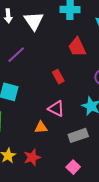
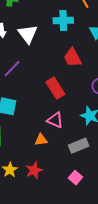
red rectangle: (58, 77) -> (55, 88), size x1.5

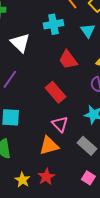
pink triangle: (55, 120) -> (60, 124), turned 30
orange triangle: (41, 140) -> (49, 146), size x1.5
gray rectangle: (79, 146) -> (87, 146), turned 72

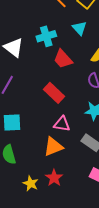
cyan cross: (53, 24) -> (46, 36), moved
pink triangle: (60, 124) -> (62, 124), turned -30

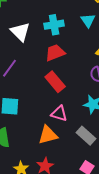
red trapezoid: (63, 59) -> (55, 53), moved, turned 105

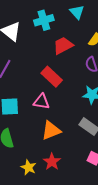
red trapezoid: (55, 53) -> (63, 46), moved
pink triangle: (59, 114) -> (41, 102), moved

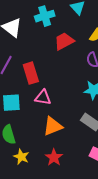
red rectangle: (52, 77) -> (31, 73), moved, turned 30
yellow star: (28, 167) -> (21, 157), moved

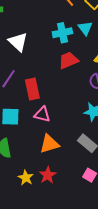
cyan cross: (45, 16) -> (62, 33), moved
yellow star: (21, 157) -> (26, 178), moved

